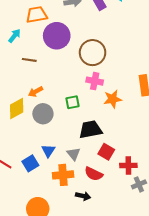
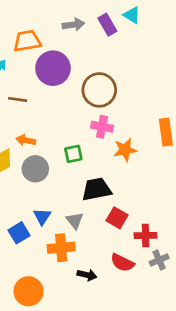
orange arrow: (36, 92) -> (26, 140), turned 40
red semicircle: (94, 174) -> (122, 263), moved

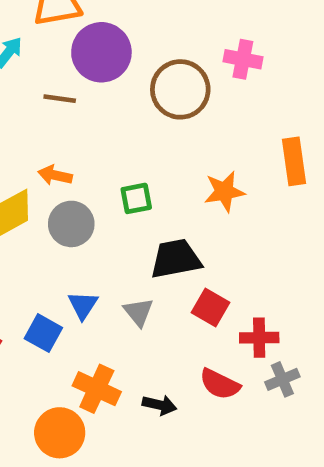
brown line: (18, 99) -> (60, 99), moved
pink cross: (102, 127) -> (243, 59), moved
blue square: (19, 233) -> (43, 333), turned -30
orange cross: (61, 248) -> (97, 389), moved, turned 30

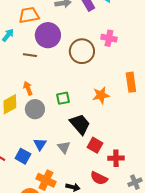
orange arrow: (55, 175) -> (28, 88), turned 56
black trapezoid: (176, 259) -> (80, 124), turned 60
gray cross: (282, 379) -> (135, 182), moved

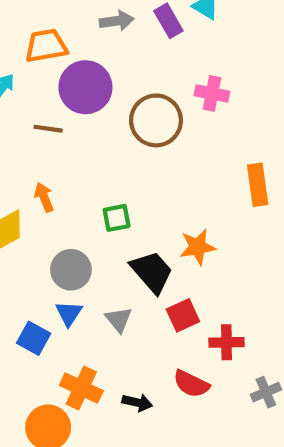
orange star: (101, 95) -> (197, 247), moved
gray circle: (35, 109) -> (71, 270), moved
red square: (95, 145) -> (183, 315), turned 35

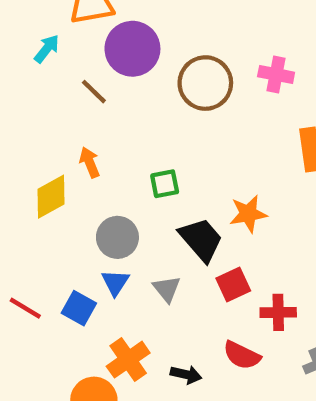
pink cross: (212, 93) -> (276, 74), moved
brown line: (48, 129) -> (94, 92), turned 36
orange cross: (81, 388) -> (128, 360), turned 30

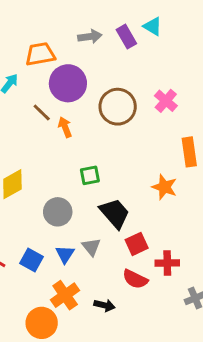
pink cross: (276, 74) -> (166, 101), turned 30
orange arrow: (90, 162) -> (65, 127), moved
orange star: (248, 214) -> (164, 187), moved, turned 30
blue triangle: (115, 282) -> (65, 254), moved
red semicircle: (242, 355) -> (135, 279), moved

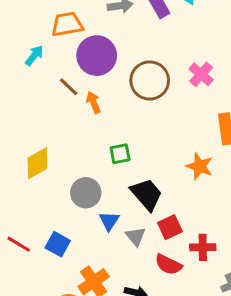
gray triangle: (91, 247) -> (136, 236), moved
blue triangle: (65, 254) -> (109, 221), moved

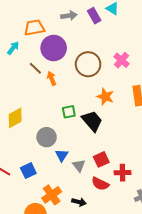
orange star: (200, 166) -> (105, 97), moved
black trapezoid: (147, 194) -> (92, 121), moved
blue square: (58, 244) -> (28, 171), turned 35

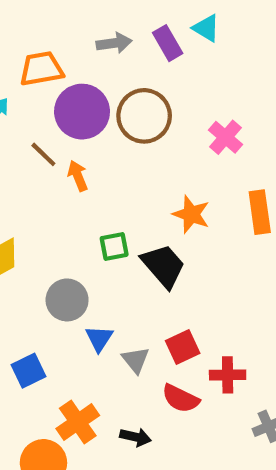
brown circle: (88, 64) -> (144, 116), moved

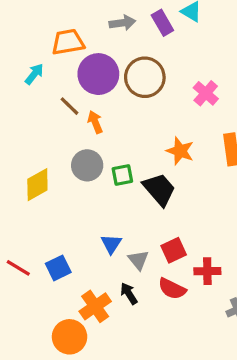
gray circle: (67, 300) -> (87, 165), moved
black arrow: (136, 437) -> (129, 294), moved, turned -135

